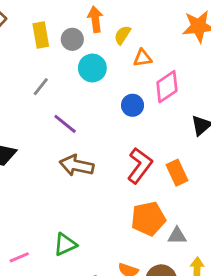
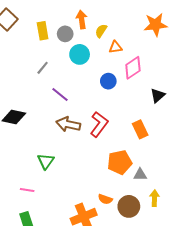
red L-shape: (140, 166) -> (99, 124), moved
green triangle: (65, 244) -> (46, 161), moved, turned -30
pink line: (19, 257) -> (27, 190), turned 32

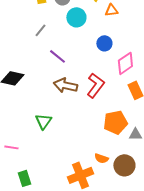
pink diamond: (133, 68) -> (125, 63), moved
pink line: (27, 190) -> (11, 147), moved

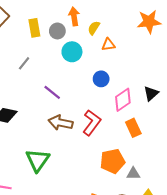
gray line: (40, 30) -> (24, 63), moved
green triangle: (43, 121) -> (38, 160), size x1.4

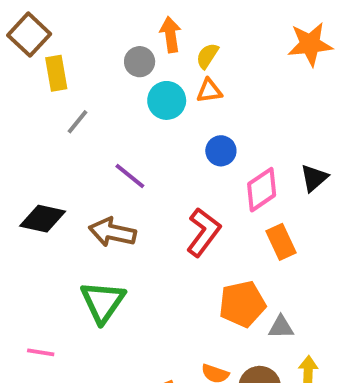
yellow rectangle: (34, 28) -> (56, 73), moved
orange triangle: (108, 45) -> (209, 91), moved
brown arrow: (60, 123) -> (112, 232), moved

